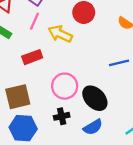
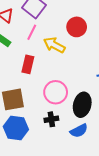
red rectangle: (32, 57) -> (28, 64), turned -60
black ellipse: (95, 98) -> (82, 105), turned 55

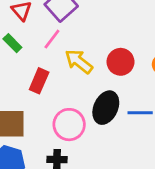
red circle: (77, 27) -> (121, 62), moved
black ellipse: (82, 105) -> (106, 108), moved

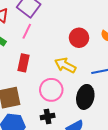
yellow arrow: (79, 61) -> (65, 65), moved
black ellipse: (106, 108) -> (85, 97), moved

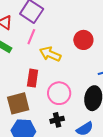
red rectangle: (24, 63) -> (33, 78), moved
yellow arrow: (65, 65) -> (50, 54), moved

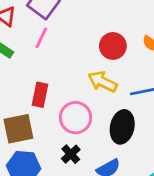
yellow arrow: (50, 54) -> (103, 82), moved
black cross: (57, 120) -> (71, 154), turned -32

